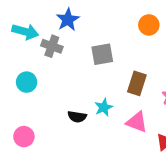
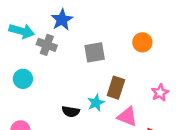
orange circle: (149, 25) -> (142, 42), moved
brown rectangle: (137, 83) -> (116, 88), moved

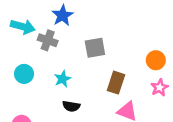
orange circle: (142, 42) -> (156, 60), moved
cyan star: (96, 103) -> (63, 79), moved

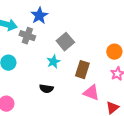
gray square: (95, 48) -> (65, 42), turned -30
cyan star: (63, 79) -> (53, 62), moved

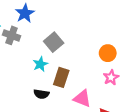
brown rectangle: (82, 70) -> (61, 77), moved
black semicircle: (46, 89) -> (41, 94), moved

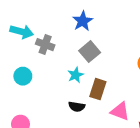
blue star: (25, 13) -> (83, 21), moved

